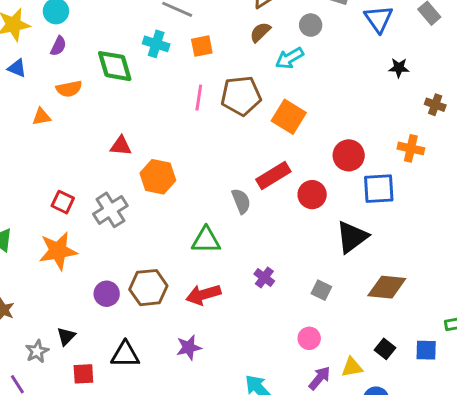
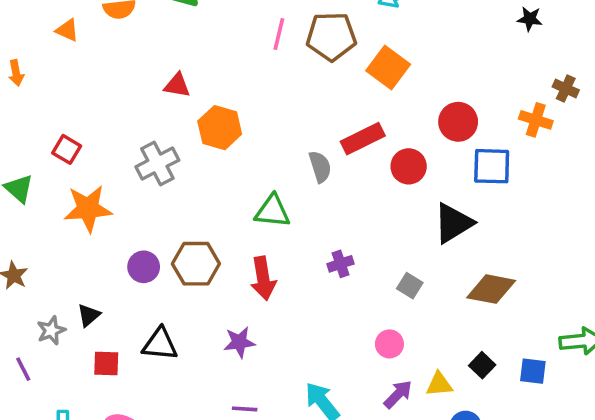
brown cross: (435, 105) -> (566, 88), moved
orange triangle: (41, 117) -> (67, 30), moved, turned 30
red square: (63, 202) -> (67, 149), moved
purple cross: (264, 278) -> (341, 264), turned 30
red arrow: (203, 295) -> (263, 278), turned -88

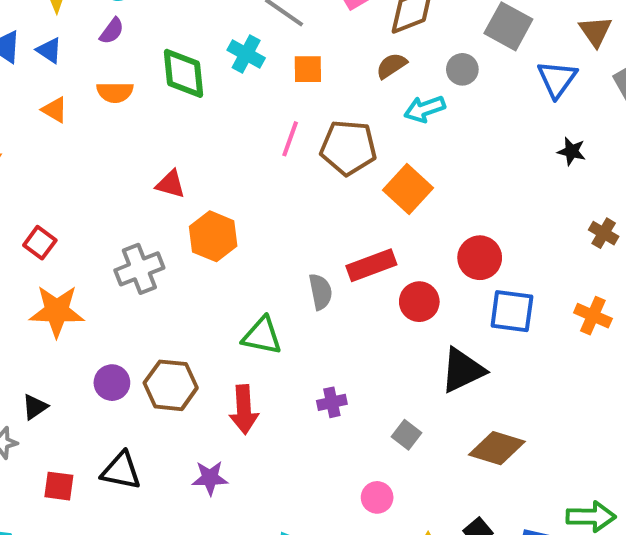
orange cross: (536, 120) -> (593, 316), moved
black triangle: (89, 315) -> (35, 407), moved

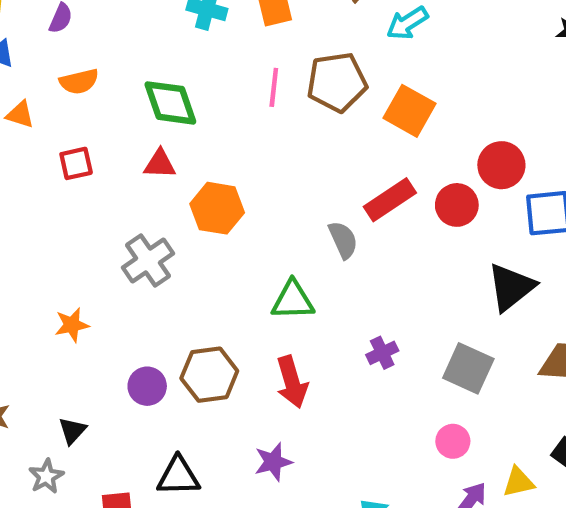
green diamond: (184, 73) -> (170, 103), moved
red square: (40, 243) -> (76, 163), moved, turned -36
red circle: (419, 302) -> (457, 205), moved
orange star: (57, 311) -> (72, 325), size x0.6
gray square: (407, 435) -> (468, 368), size x1.6

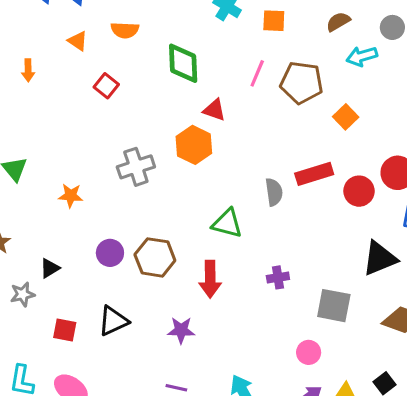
orange square: (409, 111) -> (346, 117), size x0.7
red square: (76, 163) -> (106, 86), turned 35
red triangle: (160, 164) -> (214, 110), moved
gray square: (468, 368) -> (334, 306), turned -30
black triangle: (178, 476) -> (113, 321), turned -40

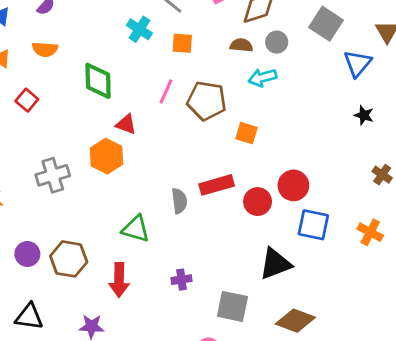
brown semicircle: (338, 22) -> (241, 45), turned 35
gray circle: (392, 27) -> (277, 42), moved
orange square: (346, 117) -> (246, 133), turned -30
black triangle: (113, 321) -> (29, 317), turned 32

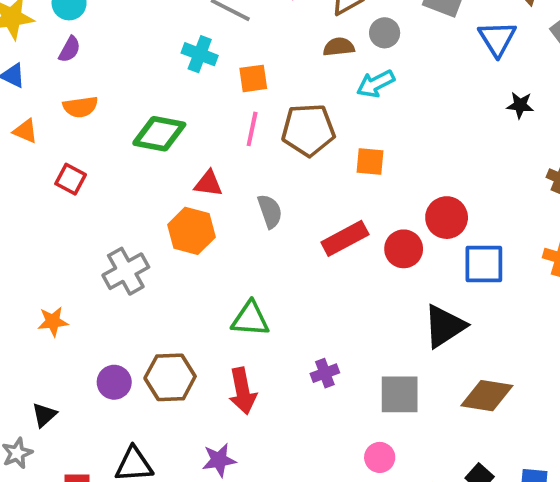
orange square: (182, 43) -> (253, 78), moved
green diamond: (98, 81) -> (159, 134), turned -66
gray semicircle: (179, 201) -> (270, 211), moved

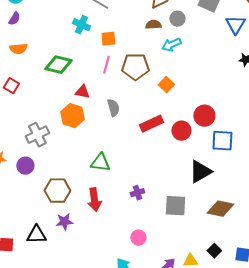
orange square: (370, 161) -> (166, 85), turned 35
purple circle: (114, 382) -> (25, 166), moved
pink circle: (380, 457) -> (138, 238), moved
purple star: (219, 460) -> (64, 222), moved

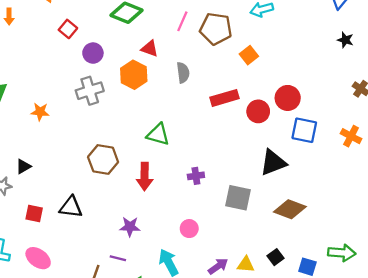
purple circle: (25, 166) -> (93, 53), moved
purple star: (64, 222) -> (130, 227), moved

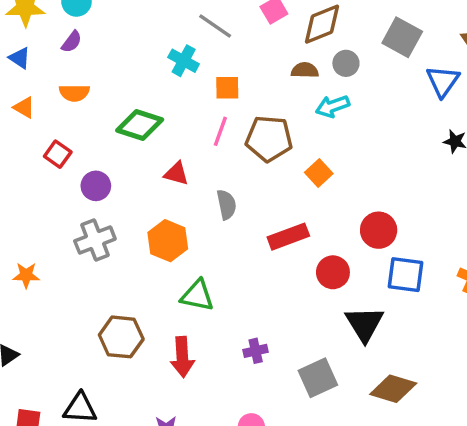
orange hexagon: (134, 75) -> (168, 241), moved
red circle: (258, 111) -> (333, 272), moved
black triangle: (273, 163) -> (364, 324), turned -36
gray square: (238, 198) -> (318, 378), turned -32

